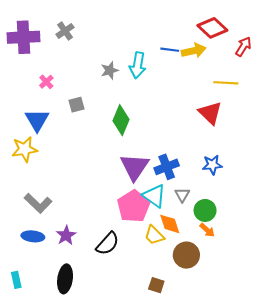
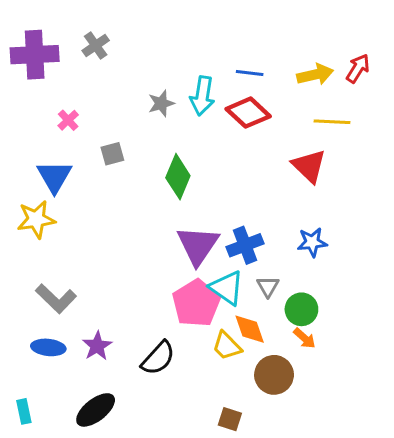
red diamond: (212, 28) -> (248, 113), moved
yellow arrow: (194, 51) -> (315, 74), moved
black ellipse: (65, 279) -> (96, 410), turned 44

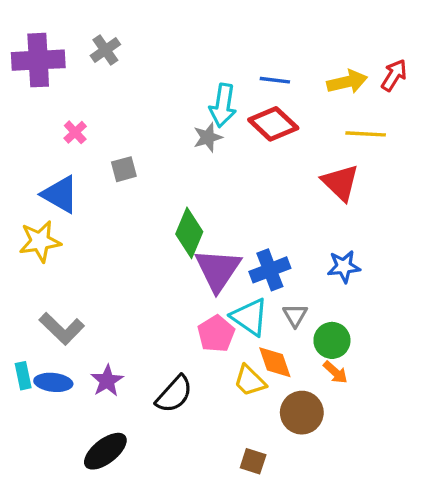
gray star: (161, 103) -> (208, 137), moved
blue triangle: (54, 177) -> (60, 194), turned -30
green diamond: (178, 177) -> (189, 233), moved
pink pentagon: (196, 303) -> (216, 334), size x0.7
cyan rectangle: (24, 411) -> (23, 376), moved

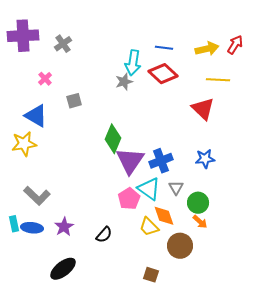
gray cross: (105, 50) -> (63, 44), moved
black semicircle: (174, 394) -> (104, 235), size x0.7

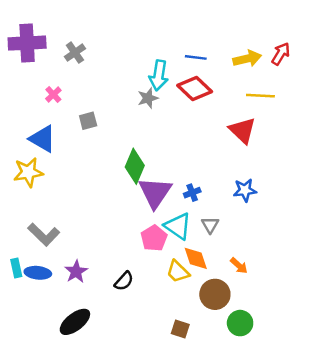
blue cross: (161, 161) -> (192, 193), size x0.6
green circle: (198, 203) -> (240, 323), moved

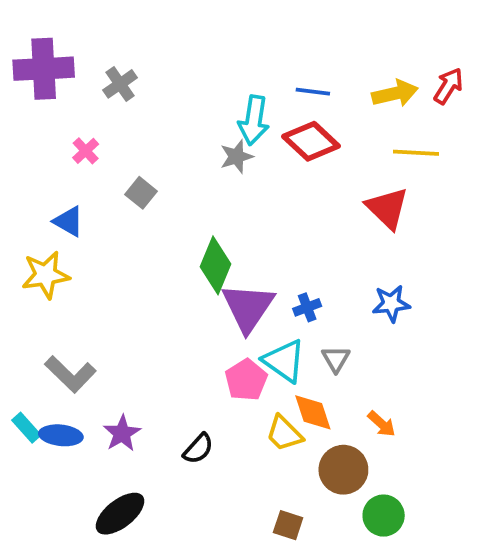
gray square: (88, 121) -> (141, 193), turned -36
blue triangle: (43, 139) -> (68, 221), size x0.7
cyan rectangle: (16, 268) -> (26, 428), turned -30

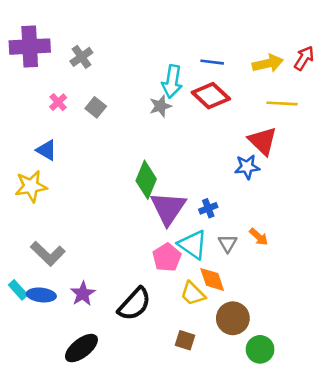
gray square: (141, 193) -> (96, 107), moved
blue star: (391, 304) -> (247, 167), moved
orange arrow: (382, 424) -> (259, 237), moved
black semicircle: (198, 449) -> (135, 304), size x1.6
brown square: (288, 525) -> (185, 340), moved

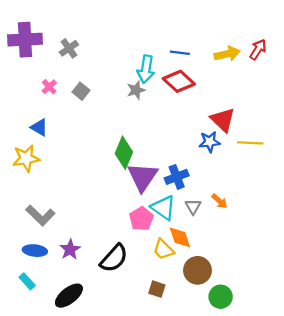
yellow line: (282, 103) -> (250, 143), moved
blue cross: (208, 208) -> (177, 177), size x1.5
cyan rectangle: (18, 290) -> (27, 281), moved

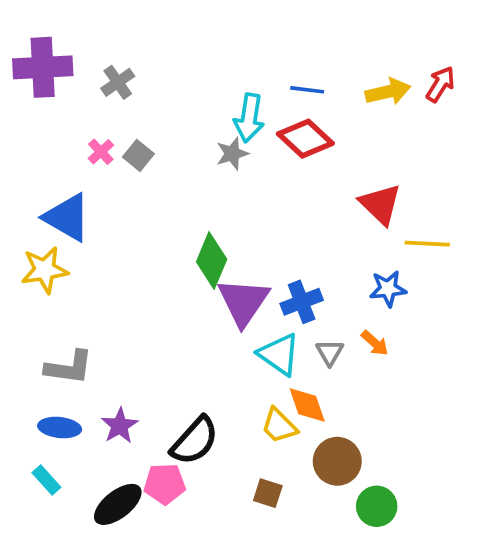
pink cross: (49, 87) -> (101, 152), moved
blue triangle: (39, 127) -> (67, 217), size x1.6
blue star: (210, 142) -> (388, 289), moved
gray L-shape: (40, 215) -> (69, 367), turned -36
pink pentagon: (141, 219) -> (165, 484), moved, turned 30

